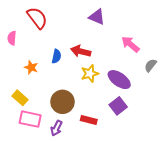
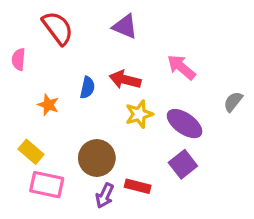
purple triangle: (97, 17) -> (125, 26), moved
pink arrow: (130, 44) -> (181, 67), moved
purple arrow: (56, 128) -> (105, 196), moved

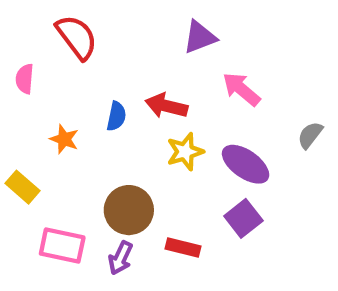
purple triangle: (125, 26) -> (200, 37), moved, turned -44
yellow rectangle: (31, 152) -> (23, 187), moved
purple arrow: (105, 196) -> (121, 258), moved

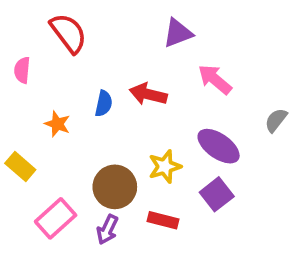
yellow star: (185, 152) -> (165, 167), moved
pink rectangle: (62, 245) -> (56, 218), turned -54

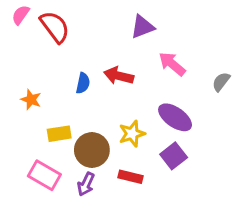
pink semicircle: (22, 70) -> (21, 15), moved, turned 30
gray semicircle: (276, 120) -> (221, 82), moved
orange star: (57, 124) -> (31, 100), moved
yellow rectangle: (20, 167) -> (59, 134), moved, turned -50
pink rectangle: (56, 218) -> (44, 175), turned 72

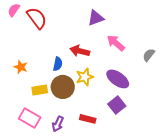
blue semicircle: (83, 83) -> (58, 64), moved
yellow star: (132, 134) -> (85, 77), moved
brown circle: (92, 150) -> (63, 87), moved

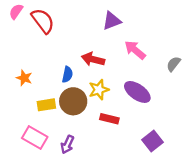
purple square: (117, 105) -> (153, 141), moved
red rectangle: (88, 119) -> (109, 119), moved

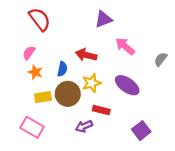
pink semicircle: (16, 11) -> (29, 53), moved
orange star: (24, 78) -> (35, 72), moved
purple arrow: (67, 144) -> (84, 126), moved, turned 42

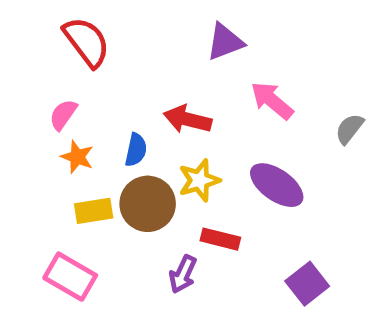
purple arrow: (84, 126) -> (183, 274), turned -42

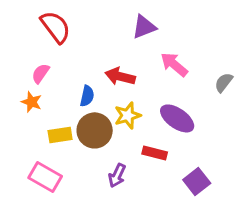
orange star: (77, 157) -> (32, 102), moved
red rectangle: (220, 239) -> (155, 153), moved

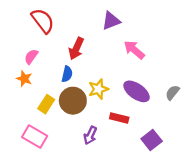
red arrow: (120, 76) -> (76, 49), moved, turned -80
gray semicircle: (224, 82) -> (172, 93), moved
yellow rectangle: (60, 135) -> (46, 104), turned -48

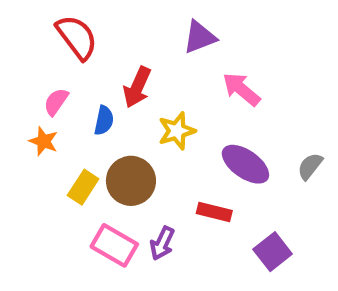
blue semicircle: (67, 74) -> (104, 120), moved
yellow star: (98, 89) -> (177, 131), moved
pink rectangle: (35, 137) -> (114, 245), moved

